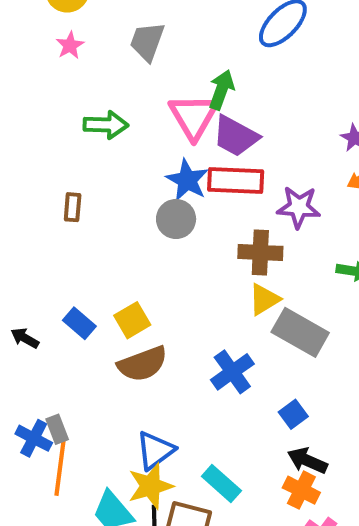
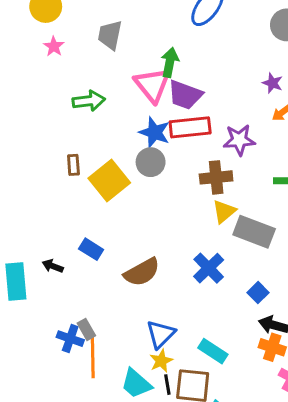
yellow square: (132, 320) -> (109, 181), moved, size x1.5
yellow star: (150, 486) -> (161, 361), size x0.7

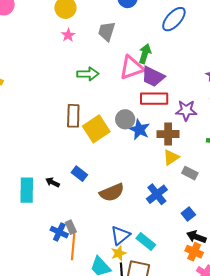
pink triangle: (152, 85) -> (132, 68), turned 44
blue star: (155, 132) -> (139, 130), moved
brown rectangle: (73, 165) -> (73, 116), size x1.6
gray rectangle: (254, 232) -> (190, 173), size x0.6
cyan rectangle: (213, 351) -> (146, 242), moved

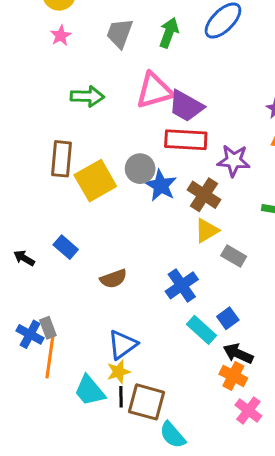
green arrow: (145, 54) -> (169, 33), moved
brown cross: (168, 134) -> (204, 195), turned 30
brown semicircle: (112, 192) -> (113, 279), size x0.7
cyan rectangle: (146, 242) -> (202, 330), moved

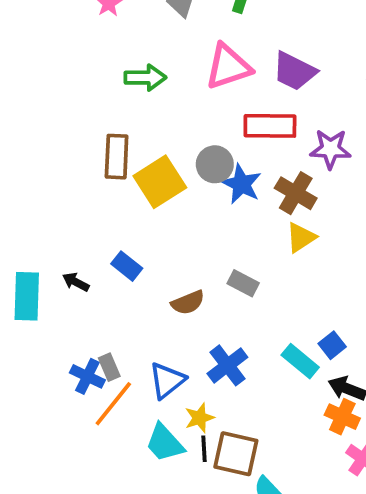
purple trapezoid: (186, 106) -> (294, 71), moved
gray rectangle: (234, 256) -> (243, 283), moved
blue cross: (182, 285) -> (227, 365), moved
blue triangle: (122, 345) -> (167, 380), moved
orange line: (50, 357) -> (113, 404), turned 33

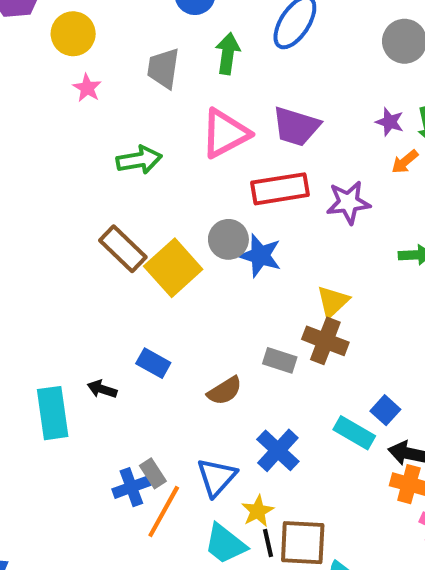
brown rectangle: (117, 157) -> (123, 249), turned -39
brown cross: (296, 193) -> (325, 341), moved
blue cross: (87, 376) -> (131, 487), turned -36

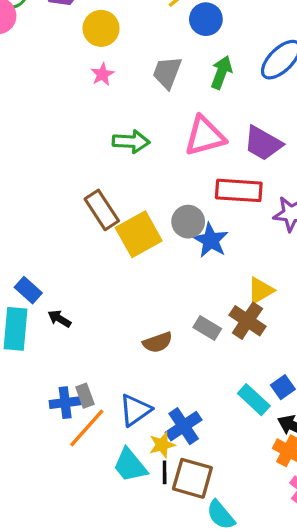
blue rectangle: (153, 363) -> (28, 290), moved
blue cross: (278, 450) -> (184, 426), moved

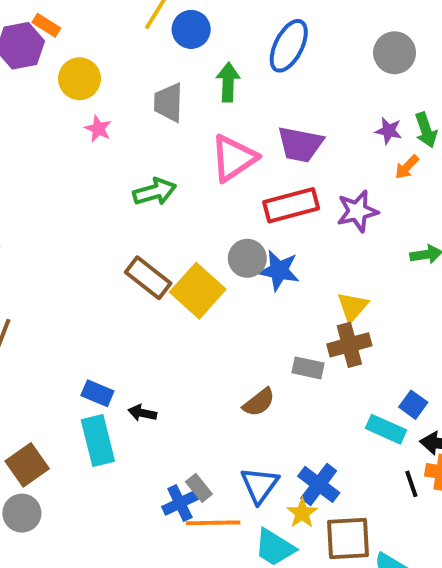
brown cross: (247, 321) -> (349, 345), turned -30
orange line: (87, 428) -> (213, 523), turned 66
black line: (165, 472) -> (411, 484), moved

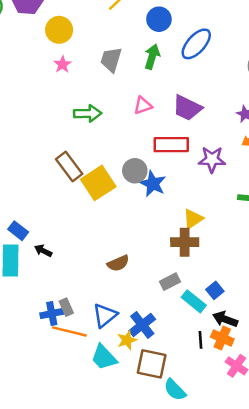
blue circle: (191, 29) -> (159, 19), moved
pink triangle: (234, 158) -> (143, 105), size x0.6
gray rectangle: (308, 368) -> (170, 282), moved, turned -54

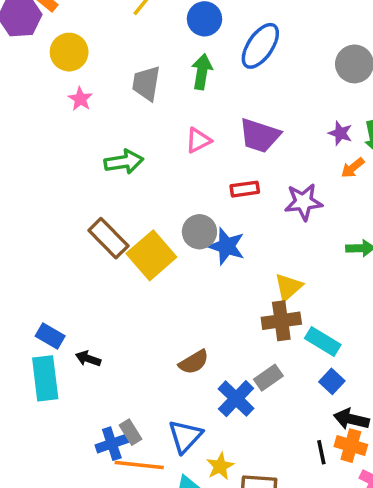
red rectangle: (171, 145) -> (245, 189), size x0.6
cyan rectangle: (194, 301) -> (323, 341), moved
blue cross: (142, 325) -> (236, 399), moved

